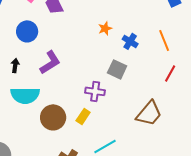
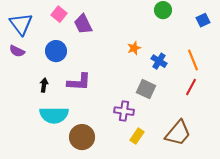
purple L-shape: (50, 62) -> (79, 82), turned 35
red line: (170, 73) -> (191, 87), moved
yellow rectangle: (83, 116) -> (137, 136), moved

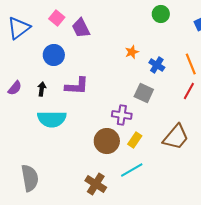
blue triangle: (21, 24) -> (19, 28), turned 30
purple semicircle: (17, 51) -> (15, 88), moved, turned -77
brown circle: (82, 137) -> (107, 141), moved

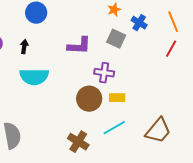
purple L-shape: (77, 86) -> (79, 46), moved
gray square: (144, 93) -> (116, 39), moved
brown trapezoid: (176, 137) -> (158, 131), moved
yellow rectangle: (135, 140) -> (117, 98), turned 56

